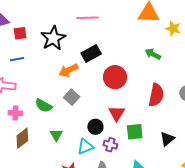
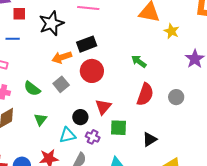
green arrow: (153, 54) -> (139, 61), moved
red circle: (115, 77) -> (92, 71), moved

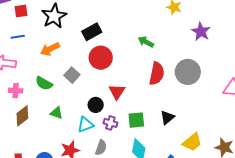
orange arrow: (62, 57) -> (50, 49), moved
gray circle: (176, 97) -> (188, 72), size x1.6
green triangle: (40, 120) -> (56, 113), turned -40
green square: (118, 128) -> (136, 120), moved

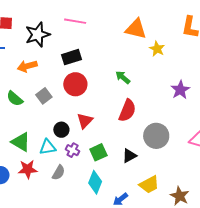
purple star: (201, 32) -> (180, 90), moved
gray circle: (188, 72) -> (156, 136), moved
green triangle: (56, 113) -> (21, 142), moved, size x1.5
green square: (136, 120) -> (98, 152), turned -30

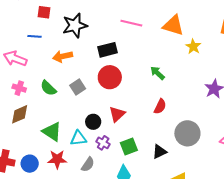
pink line: (75, 21) -> (131, 23), moved
red semicircle: (127, 111) -> (160, 106), size x0.7

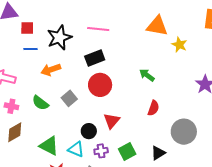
pink line: (131, 23) -> (98, 29), moved
blue line: (34, 36) -> (30, 49), moved
cyan triangle: (78, 138) -> (76, 149), turned 36
purple cross: (103, 143) -> (101, 151), turned -32

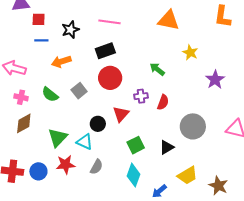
black star: (59, 38) -> (70, 30), size x0.7
yellow star: (179, 45) -> (190, 52), moved
green triangle: (49, 146) -> (58, 138), turned 45
purple cross: (101, 151) -> (141, 96), moved

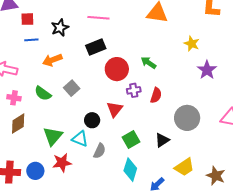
yellow star: (190, 52) -> (192, 44), moved
red circle: (110, 78) -> (117, 69), moved
gray semicircle: (97, 167) -> (99, 151), moved

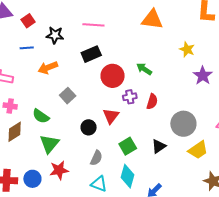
red square: (27, 19) -> (28, 21), moved, turned -32
black star: (60, 28) -> (55, 35), turned 30
green semicircle: (43, 93) -> (41, 116), moved
cyan triangle: (80, 139) -> (99, 184), moved
yellow trapezoid: (184, 167) -> (198, 150), moved

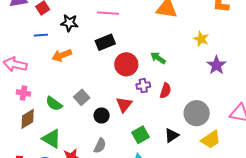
gray square: (68, 96) -> (82, 97), moved
green triangle: (49, 144) -> (52, 139), moved, turned -40
gray semicircle: (96, 158) -> (100, 146), moved

